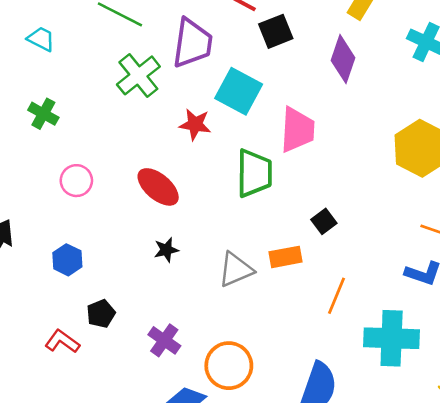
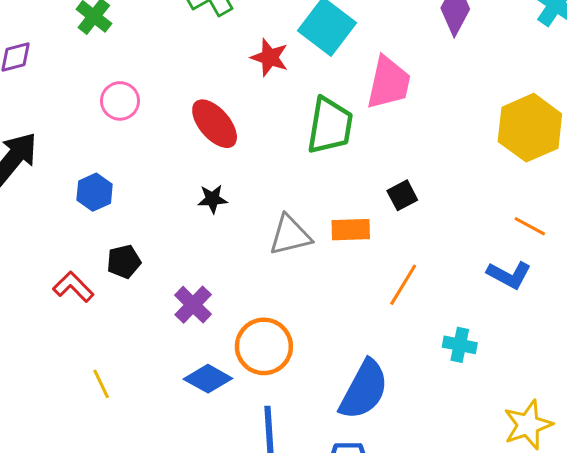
cyan cross: (392, 338) -> (460, 345), size x0.5

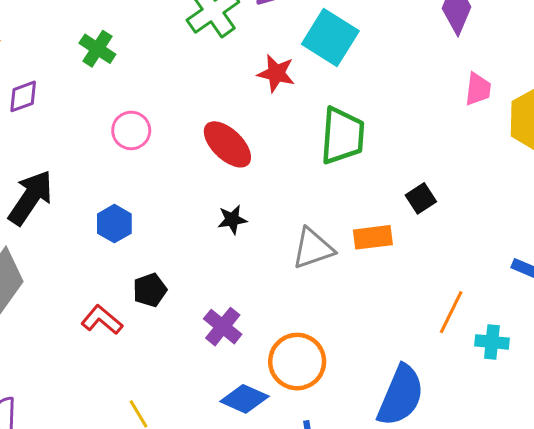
pink trapezoid: (389, 83) -> (478, 89), moved, size x0.6
orange line: (403, 285) -> (451, 312), moved

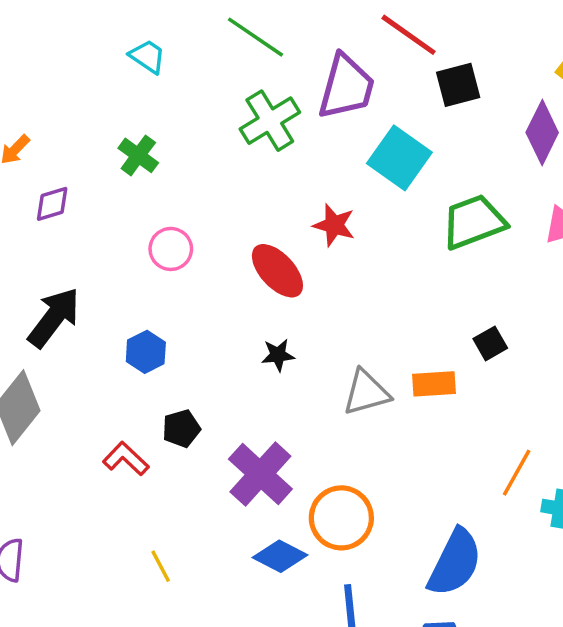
red star: (276, 73) -> (334, 225), moved
green trapezoid: (342, 136) -> (474, 222), moved, turned -118
purple cross: (223, 327) -> (260, 474), size x1.5

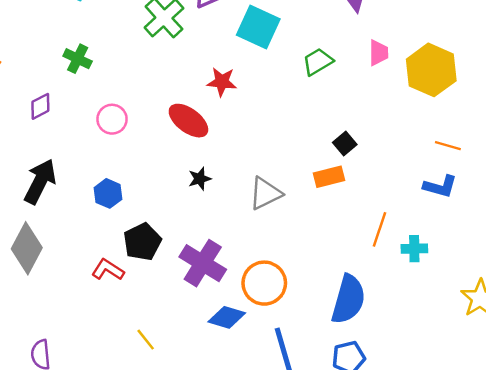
purple diamond: (52, 204) -> (40, 106), moved
green trapezoid: (474, 222) -> (318, 62), size x0.7
orange rectangle: (434, 384) -> (329, 177), moved
black pentagon: (181, 429) -> (142, 242), size x1.4

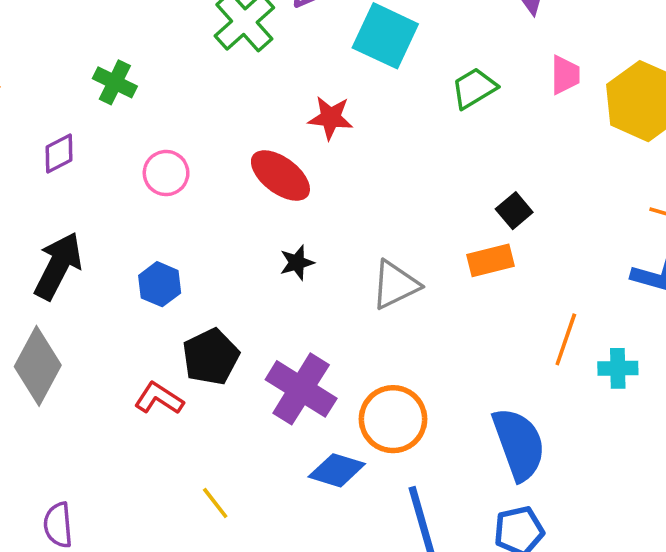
blue semicircle: (348, 299) -> (519, 444), turned -36

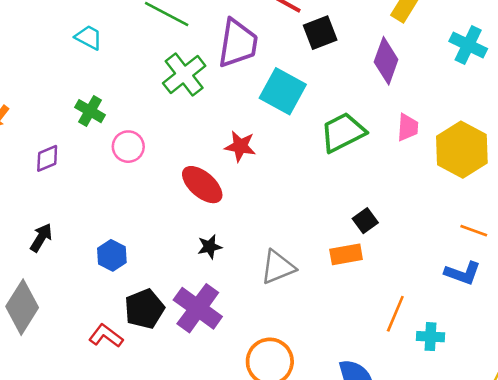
green trapezoid: (474, 88) -> (343, 132), size x1.4
pink circle: (166, 173) -> (128, 147), moved
black arrow: (58, 266) -> (41, 238), size x0.6
purple cross: (301, 389) -> (198, 308), moved

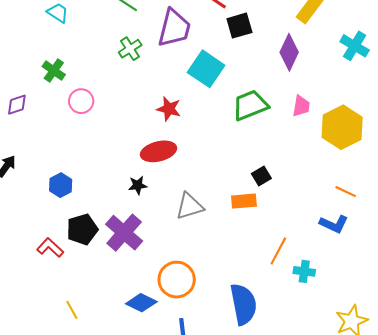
green cross: (184, 75) -> (130, 49), size x0.7
red ellipse: (202, 185) -> (159, 151), moved, turned -60

